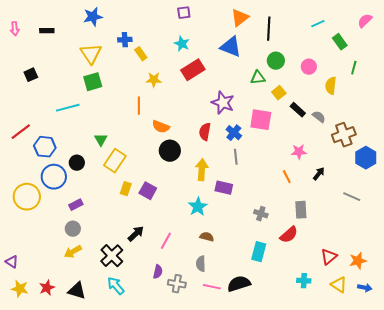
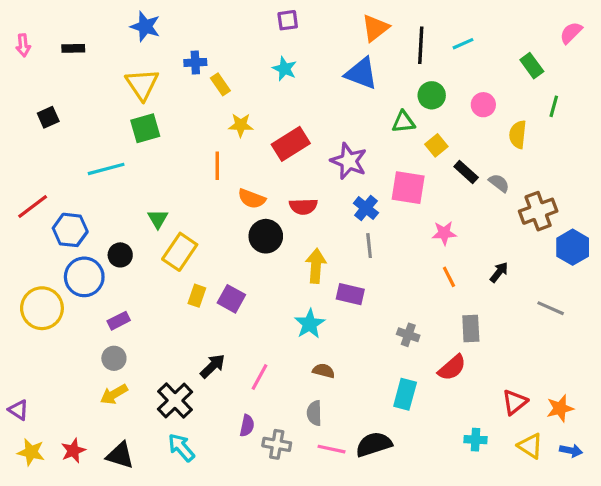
blue star: (93, 17) -> (145, 26), turned 30
cyan line: (318, 24) -> (463, 44), moved
red rectangle: (193, 70) -> (291, 144), moved
red semicircle: (205, 132) -> (303, 206), moved, turned -102
pink star: (299, 152) -> (444, 233), moved

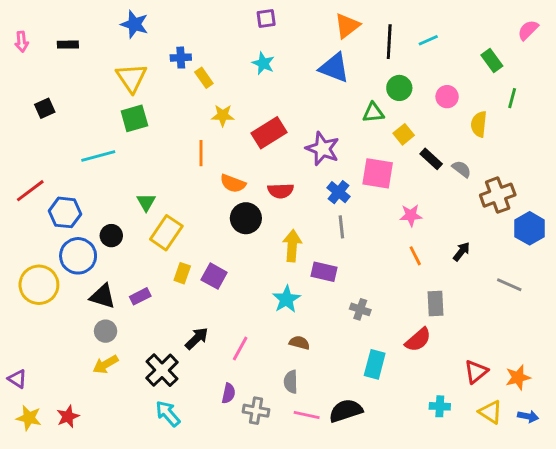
purple rectangle: (119, 321) -> (140, 296), moved
gray cross: (408, 335) -> (360, 309), moved
black triangle: (120, 455) -> (103, 296), moved

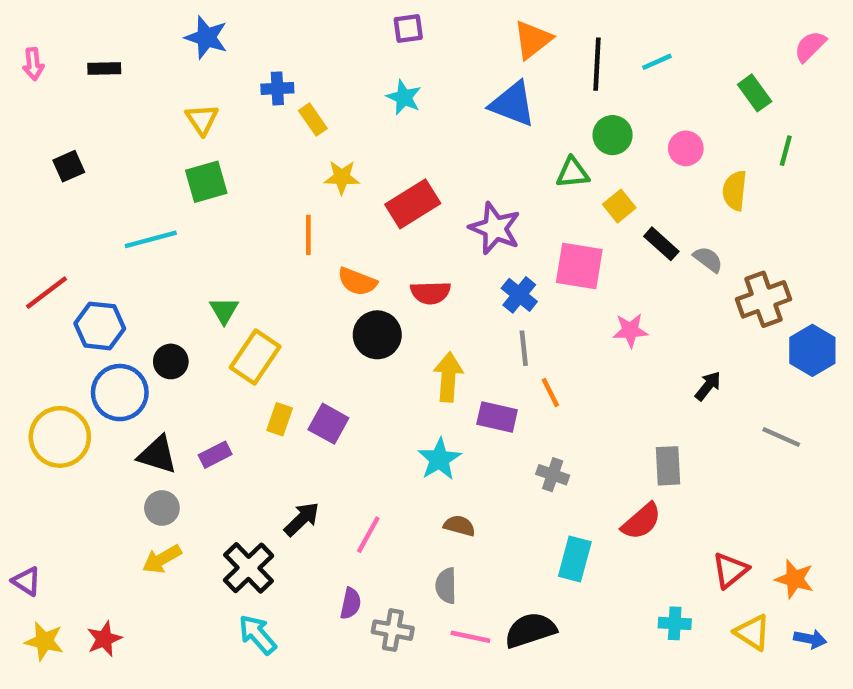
yellow triangle: (132, 78) -> (202, 120), size x0.7
orange line: (415, 256) -> (550, 393), moved
orange star: (518, 377) -> (795, 579), turned 30

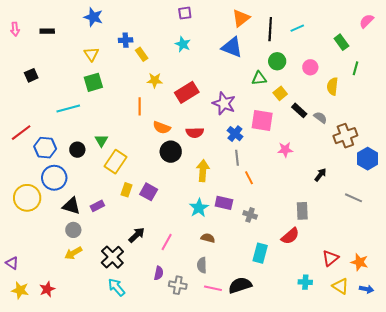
black circle: (171, 361) -> (77, 150), moved
purple rectangle: (497, 417) -> (224, 203), moved

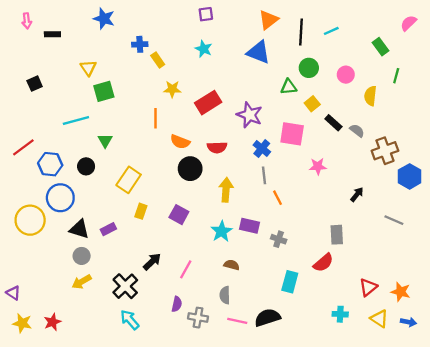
pink arrow: (15, 29) -> (27, 21), moved
yellow triangle: (91, 54) -> (88, 68), moved
green triangle: (101, 141) -> (105, 141), moved
purple square: (149, 192) -> (179, 215), moved

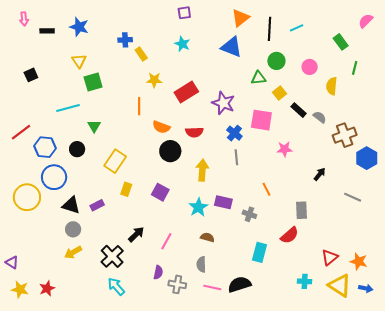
blue star: (104, 19) -> (79, 27), moved
orange line: (277, 198) -> (266, 189), moved
yellow triangle: (379, 319) -> (340, 285), size x1.4

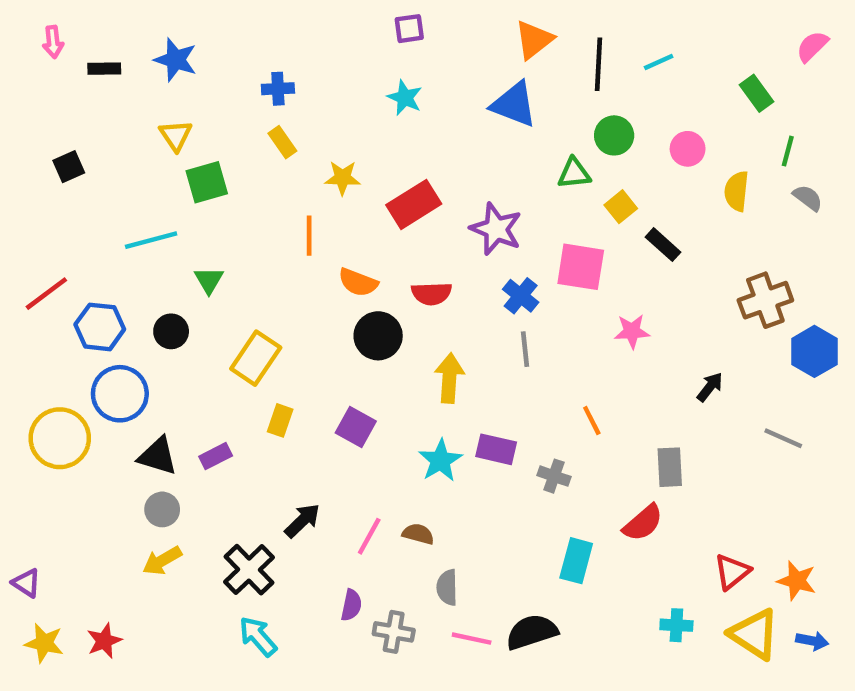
yellow rectangle: (141, 54) -> (282, 142), moved
gray semicircle: (320, 117) -> (808, 198), moved
brown semicircle: (207, 237) -> (418, 534), moved

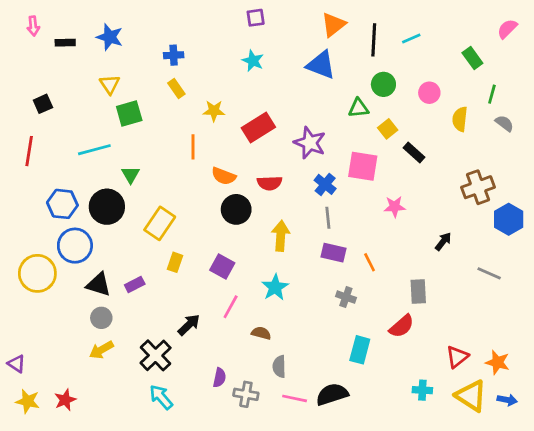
red line: (46, 294) -> (29, 151), moved, turned -44
black circle: (171, 331) -> (107, 207), size x1.6
purple rectangle: (496, 449) -> (333, 253), moved
pink line: (369, 536) -> (231, 307), moved

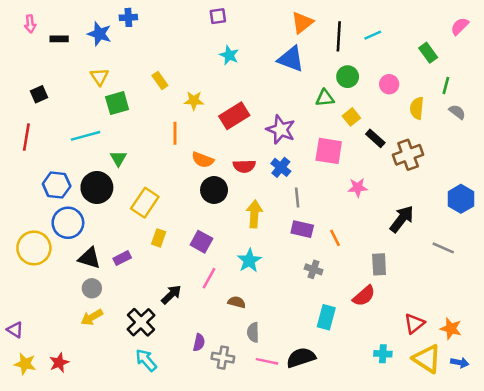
purple square: (256, 18) -> (218, 16), moved
blue cross: (174, 55) -> (128, 17), moved
blue cross: (325, 184) -> (281, 167), moved
brown cross: (478, 187) -> (408, 155), moved
black arrow: (443, 241) -> (402, 219), size x1.6

